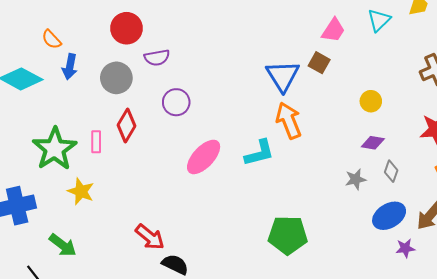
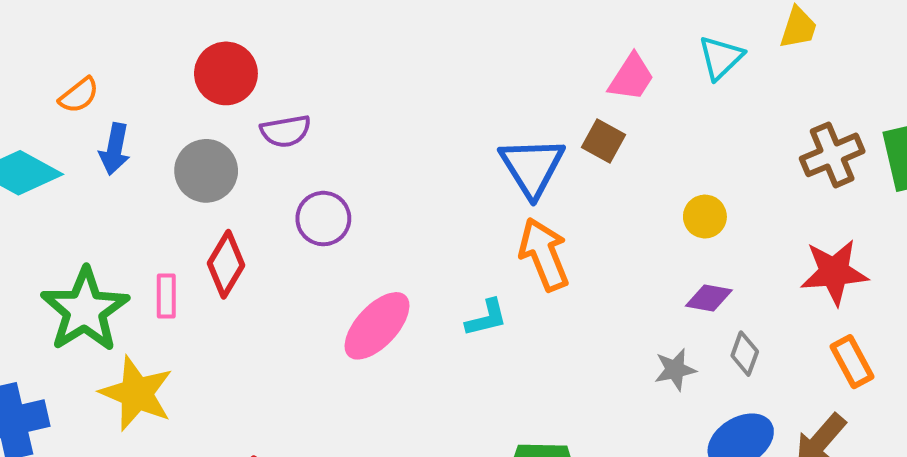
orange semicircle: (52, 39) -> (79, 95), turned -85
cyan L-shape: (259, 153) -> (486, 318), size x0.7
yellow star: (81, 191) -> (137, 393), size x1.4

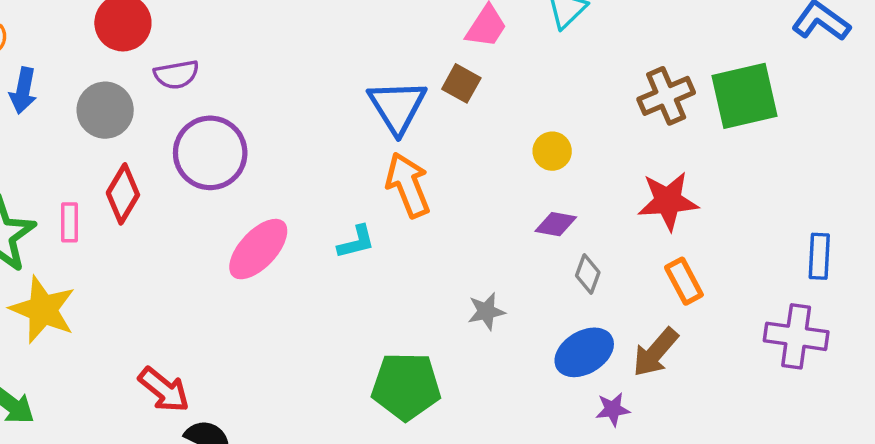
purple circle: (323, 219) -> (210, 153), size x1.5
gray star: (675, 370) -> (486, 311), moved

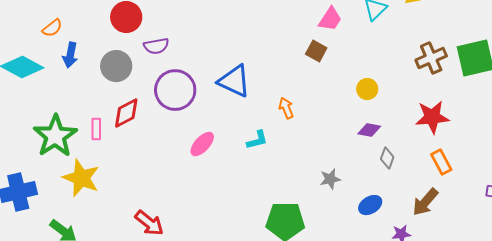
blue triangle: (397, 107) -> (234, 81), moved, turned -33
orange arrow: (408, 185) -> (286, 108), size x0.6
red diamond: (123, 194) -> (126, 113), turned 32
pink ellipse: (258, 249) -> (202, 144), size x0.7
blue ellipse: (584, 352) -> (370, 205), moved, size x0.7

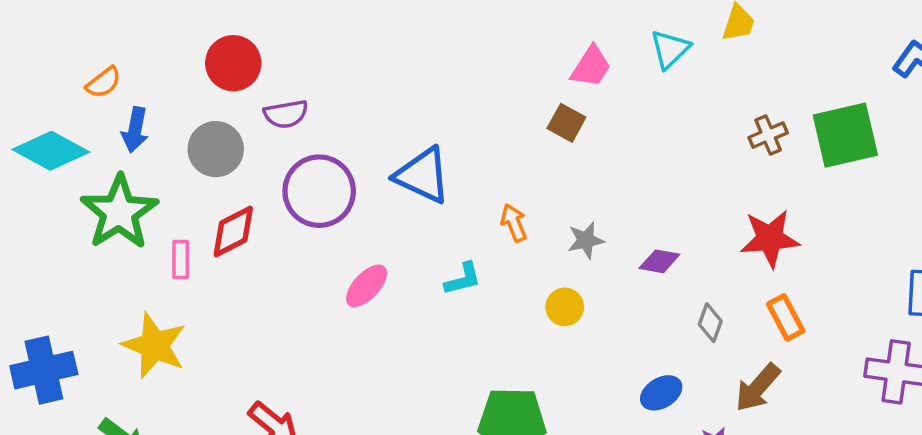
brown cross: (431, 58) -> (768, 135), size x0.7
yellow circle: (367, 89) -> (565, 307), moved
green star: (55, 136) -> (119, 212), moved
gray diamond: (387, 158) -> (710, 323), moved
gray star: (330, 179) -> (586, 240), moved

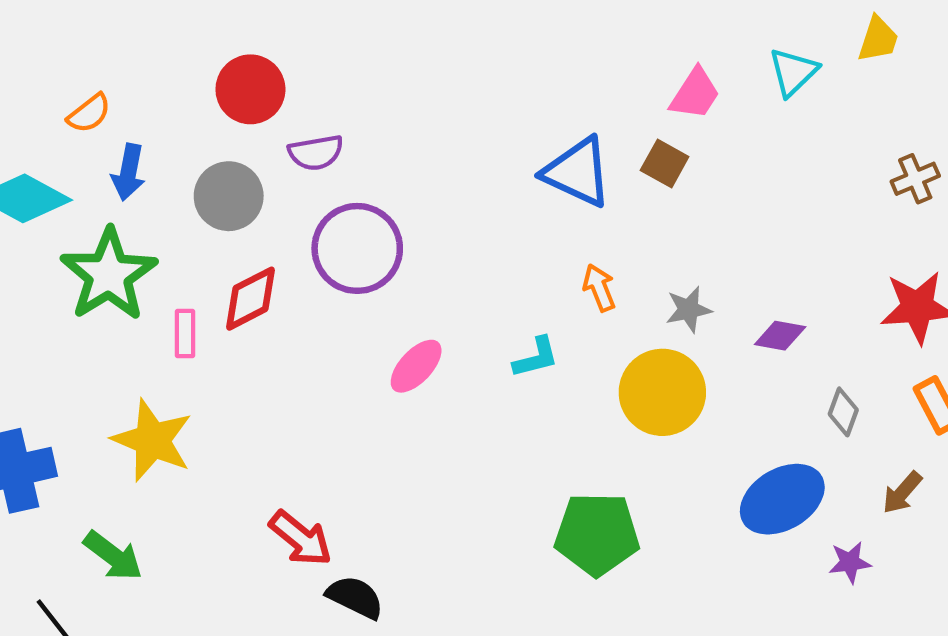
blue triangle: (423, 175) -> (577, 172), moved
yellow circle: (565, 307) -> (662, 392), size x1.8
brown arrow: (758, 388) -> (902, 493), size x0.7
blue ellipse: (661, 393) -> (782, 499), size x1.6

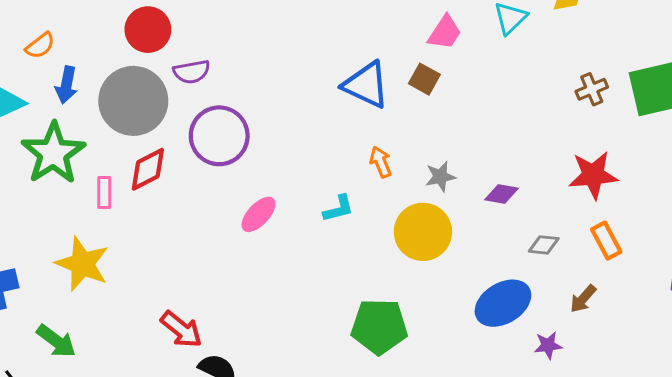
gray circle: (229, 196) -> (133, 101), size x1.5
gray diamond: (843, 412) -> (544, 245), turned 76

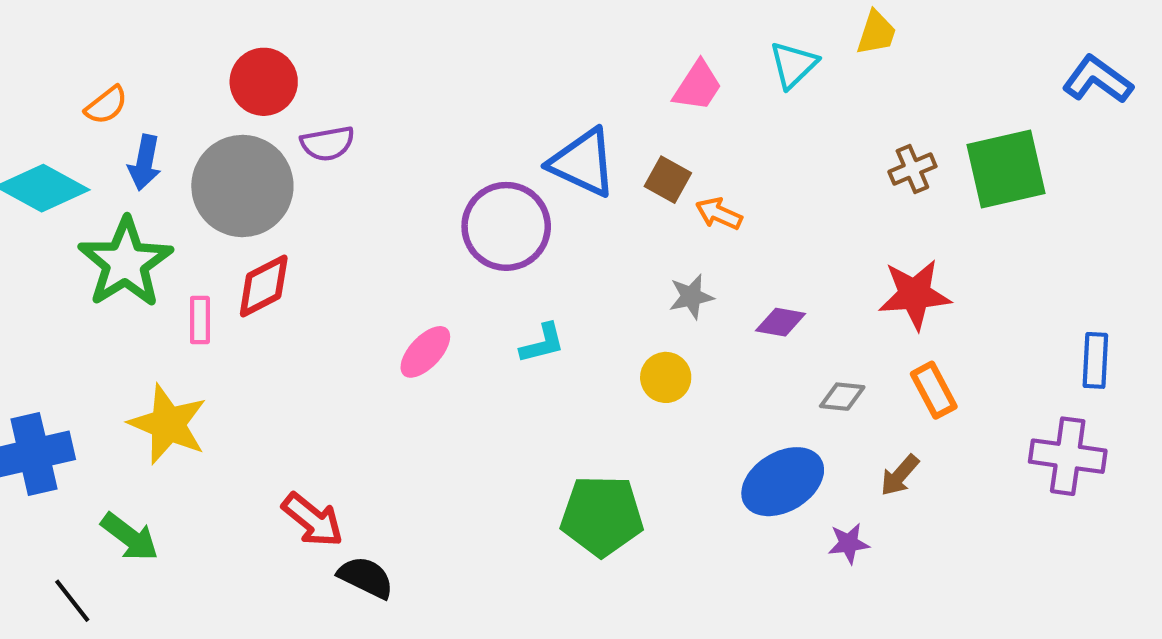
brown square: (424, 79) -> (668, 180), moved
purple circle: (219, 136) -> (506, 226), moved
orange arrow: (381, 162) -> (719, 214), moved, turned -44
yellow circle: (423, 232) -> (666, 377), size x0.6

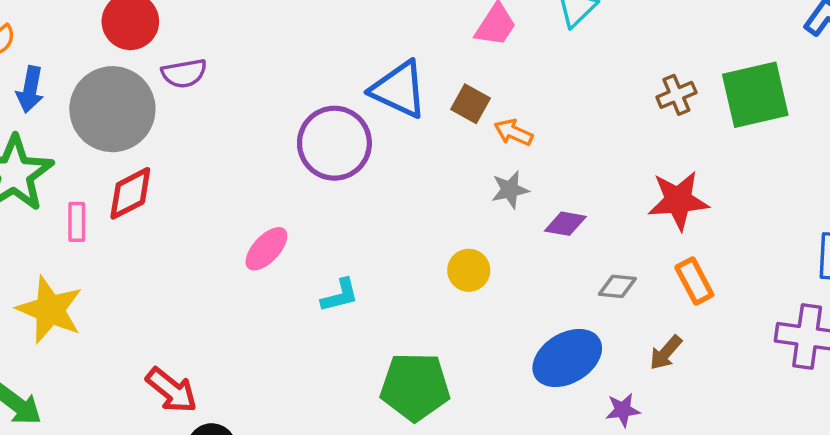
gray star: (691, 297) -> (510, 190), moved
cyan L-shape: (542, 343) -> (340, 295), moved

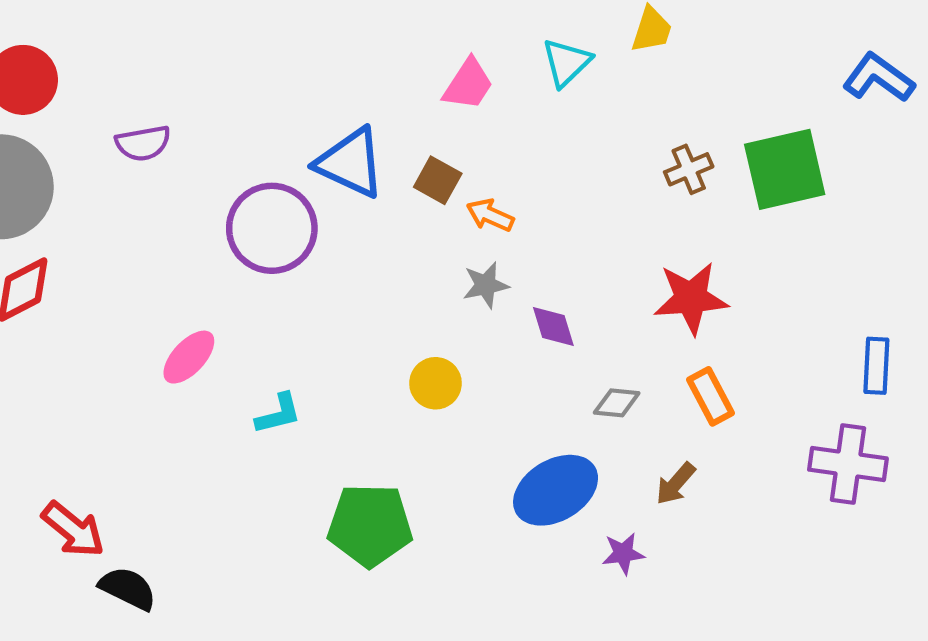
purple semicircle: (184, 73) -> (143, 143), moved
purple diamond: (565, 224) -> (553, 327), turned 63

